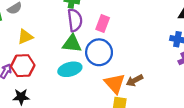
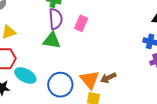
blue circle: (99, 52) -> (60, 85), moved
cyan ellipse: (70, 69) -> (25, 75), moved, turned 40

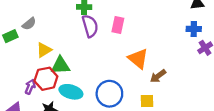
green triangle: (52, 41) -> (60, 65), moved
orange triangle: (90, 80) -> (138, 59), moved

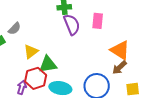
brown arrow: (158, 76) -> (119, 68), moved

